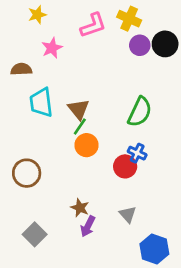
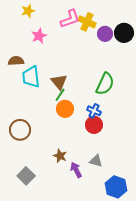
yellow cross: (129, 19) -> (87, 22), moved
brown semicircle: (21, 69) -> (16, 61), moved
blue cross: (137, 153) -> (94, 111), moved
gray triangle: (128, 214) -> (96, 161), turned -32
purple arrow: (88, 226) -> (76, 170), moved, turned 126

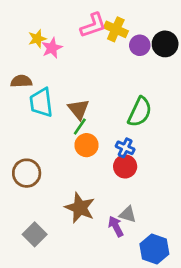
yellow star: (28, 11) -> (37, 39), moved
brown star: (60, 156) -> (80, 208), size x1.6
purple arrow: (76, 170) -> (116, 226), moved

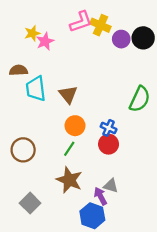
green semicircle: (140, 112) -> (140, 99), moved
green line: (80, 126) -> (69, 149), moved
blue hexagon: (154, 249) -> (92, 216), moved

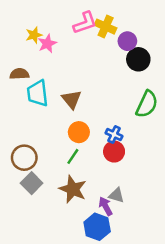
black circle: (143, 38) -> (138, 59), moved
gray square: (30, 203) -> (32, 183), moved

